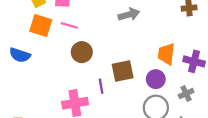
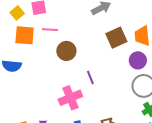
brown square: (123, 71) -> (116, 38), moved

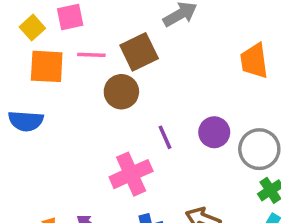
brown square: (116, 38) -> (139, 52), moved
purple circle: (138, 60) -> (214, 132), moved

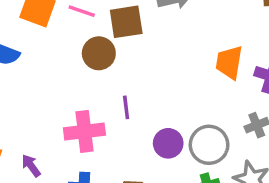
purple circle: (214, 132) -> (168, 143), moved

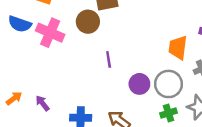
orange trapezoid: (229, 62) -> (178, 48), moved
pink cross: (84, 131) -> (50, 33), moved, turned 32

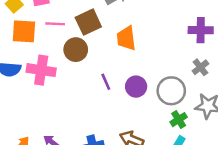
orange trapezoid: (178, 48) -> (126, 38), moved
purple circle: (139, 84) -> (136, 87), moved

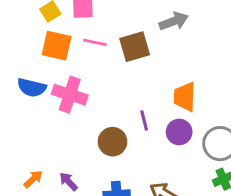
orange trapezoid: (126, 38) -> (185, 97), moved
brown circle: (76, 50) -> (112, 142), moved

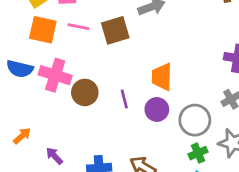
brown circle: (112, 142) -> (85, 92), moved
orange arrow: (33, 179) -> (22, 136), moved

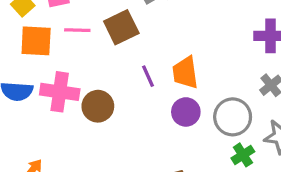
purple line: (124, 99) -> (148, 76), moved

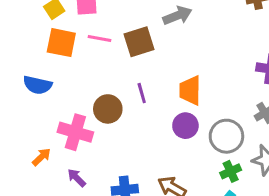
purple line: (148, 76) -> (142, 93), moved
pink cross: (60, 92) -> (75, 132), moved

